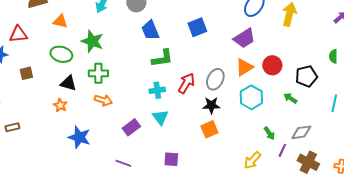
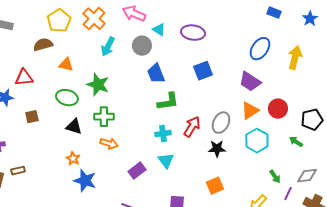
purple trapezoid: (244, 38) -> (250, 82), turned 65
orange star: (60, 105) -> (73, 159), moved
orange square: (209, 129) -> (215, 186), moved

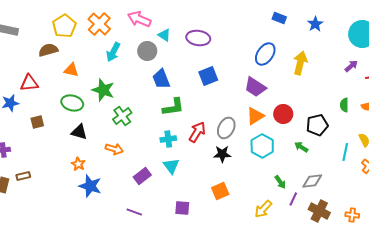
green cross: (104, 117) -> (122, 116), moved, turned -36

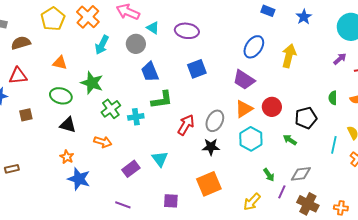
brown semicircle: (48, 50) -> (21, 43), moved
cyan cross: (168, 139) -> (136, 117), moved
orange square: (220, 191) -> (209, 184), size x1.4

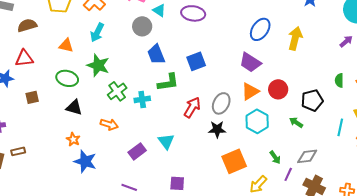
cyan arrow: (102, 45) -> (97, 32), moved
blue square: (197, 69) -> (196, 61), moved
orange square: (209, 184) -> (234, 161), moved

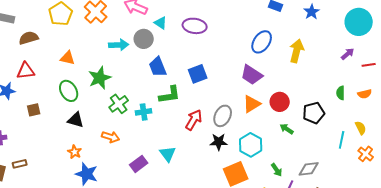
cyan arrow: (97, 32) -> (119, 45), moved, turned -120
green star: (98, 65) -> (100, 78), turned 30
green ellipse: (67, 78) -> (69, 91), turned 45
cyan hexagon: (257, 121) -> (251, 145), moved
green arrow: (296, 122) -> (287, 129), moved

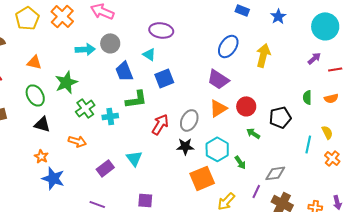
cyan triangle: (161, 23) -> (149, 54), moved
green arrow: (277, 170) -> (240, 162), moved

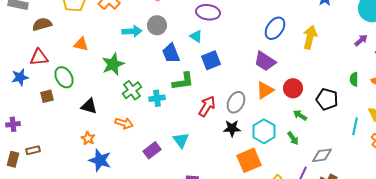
green ellipse: (35, 95) -> (64, 77), moved
black pentagon: (280, 117) -> (327, 99), turned 30
green arrow: (240, 162) -> (293, 138), moved

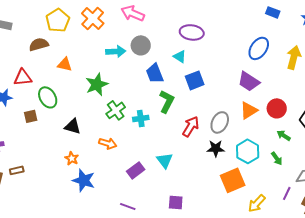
brown semicircle: (42, 24) -> (39, 44), moved
green L-shape: (183, 81) -> (167, 101), turned -55

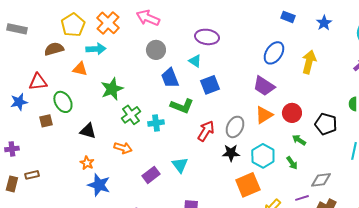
cyan arrow: (116, 51) -> (96, 49), moved
green L-shape: (167, 101) -> (182, 106), turned 85
purple line: (287, 193) -> (302, 198), turned 48

